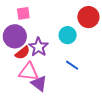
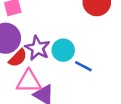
cyan circle: (68, 35) -> (63, 50), moved

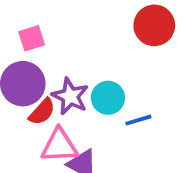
blue line: (83, 66) -> (138, 120), turned -42

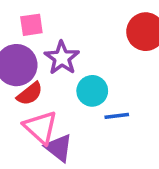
purple star: (70, 96) -> (62, 58), moved
pink triangle: (59, 146) -> (41, 127), turned 36

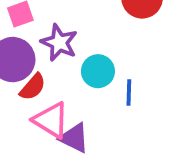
blue line: (117, 116) -> (129, 93), turned -70

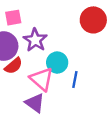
pink triangle: (51, 120) -> (42, 79), moved

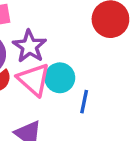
pink triangle: (42, 79) -> (34, 80), moved

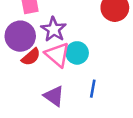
blue line: (84, 102) -> (93, 89), moved

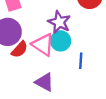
purple star: (54, 29) -> (59, 22), moved
blue line: (93, 89) -> (81, 61), moved

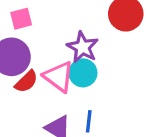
blue line: (81, 61) -> (89, 121), moved

